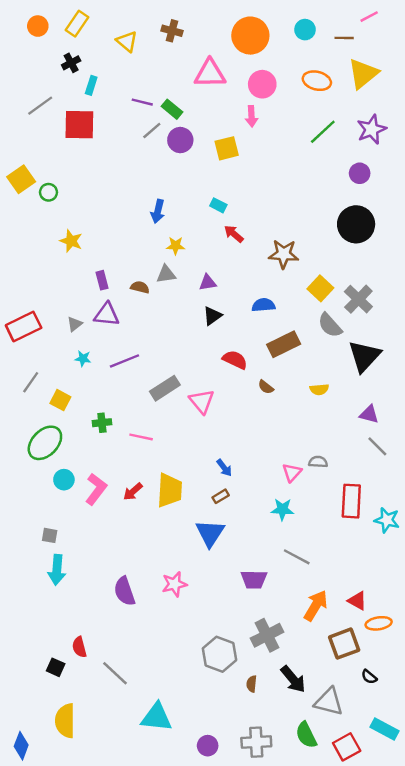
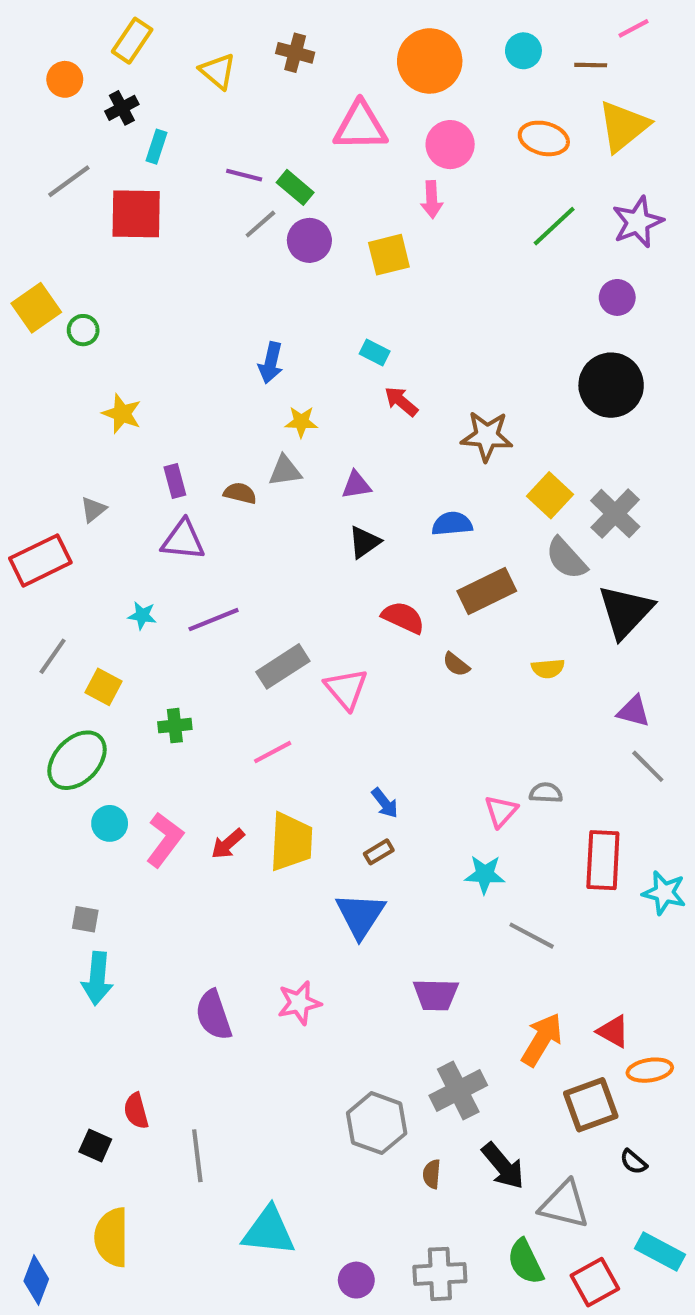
orange circle: (38, 26) -> (65, 79), moved
gray triangle: (75, 324) -> (93, 509), moved
pink line: (141, 437) -> (273, 752), moved, turned -40
gray line: (297, 557) -> (532, 936), moved
gray line: (115, 673) -> (197, 1156), turned 40

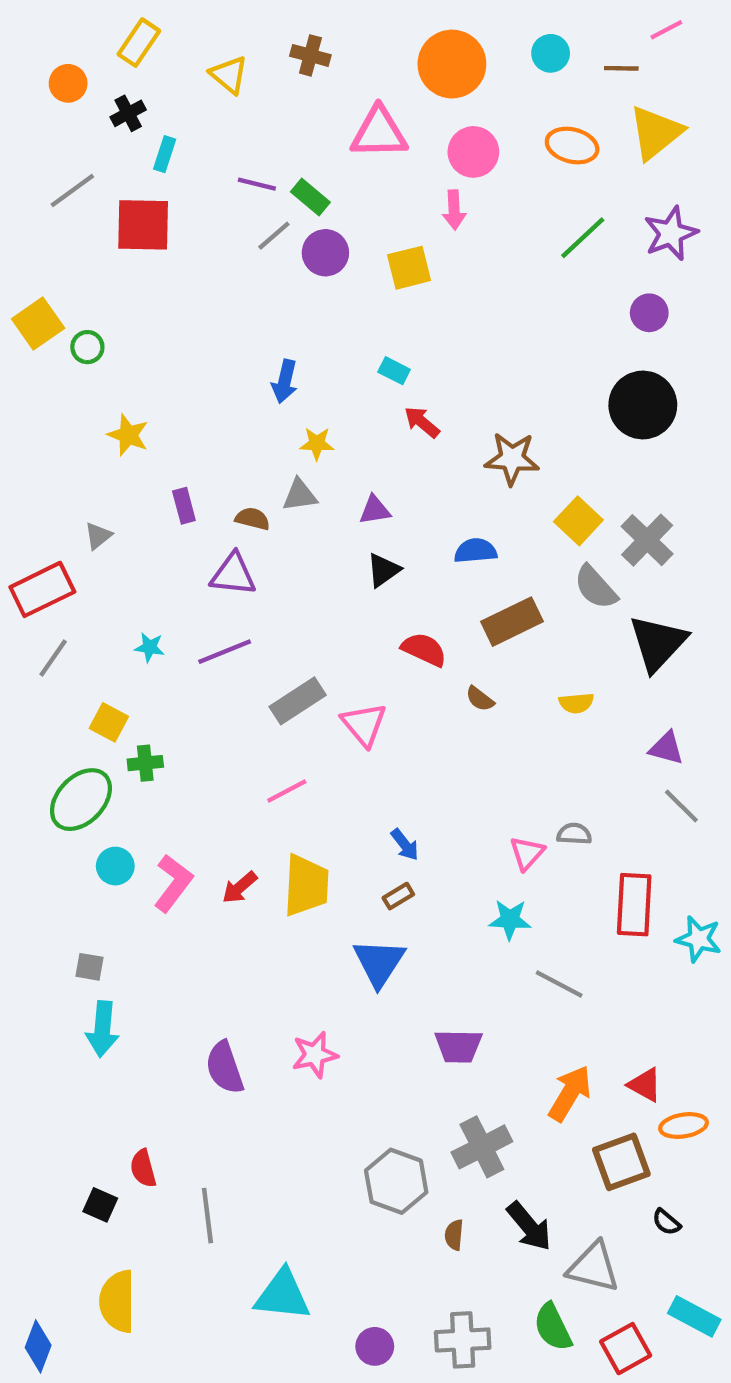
purple triangle: (183, 540) -> (233, 574), moved
gray line: (53, 656) -> (53, 658), moved
green cross: (175, 726) -> (145, 763), moved

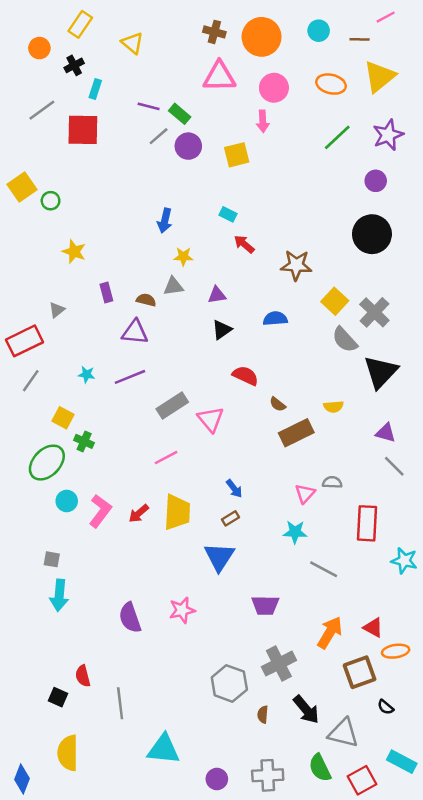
brown cross: (310, 55) -> (214, 32), moved
brown rectangle: (512, 622) -> (296, 433), moved
green cross: (145, 763) -> (84, 441), turned 30
cyan star: (699, 939) -> (404, 561), moved

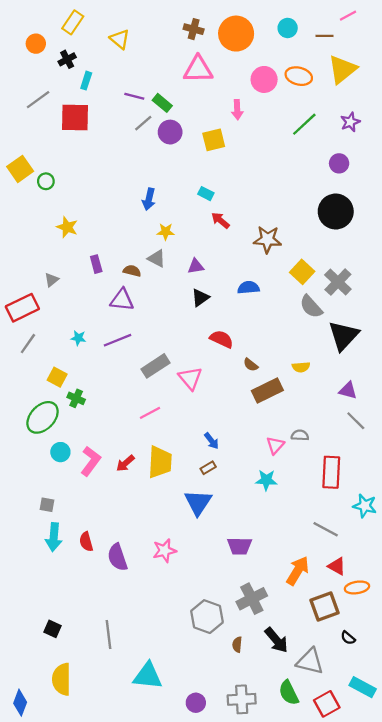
pink circle: (274, 88) -> (264, 79), moved
purple star: (388, 135) -> (350, 122), size x0.7
gray triangle: (173, 286) -> (157, 258), turned 36
gray line: (324, 569) -> (326, 529), moved
red semicircle: (83, 676) -> (86, 542), moved

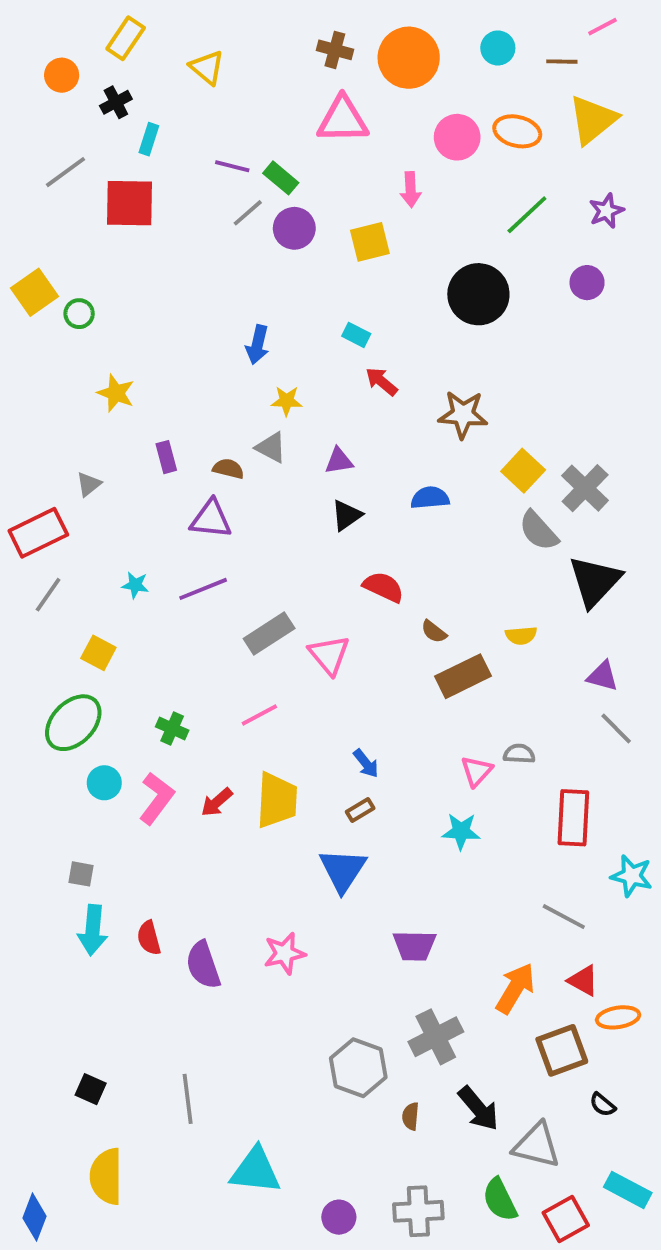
black circle: (336, 211) -> (478, 294), moved
green cross: (76, 398) -> (172, 729), moved

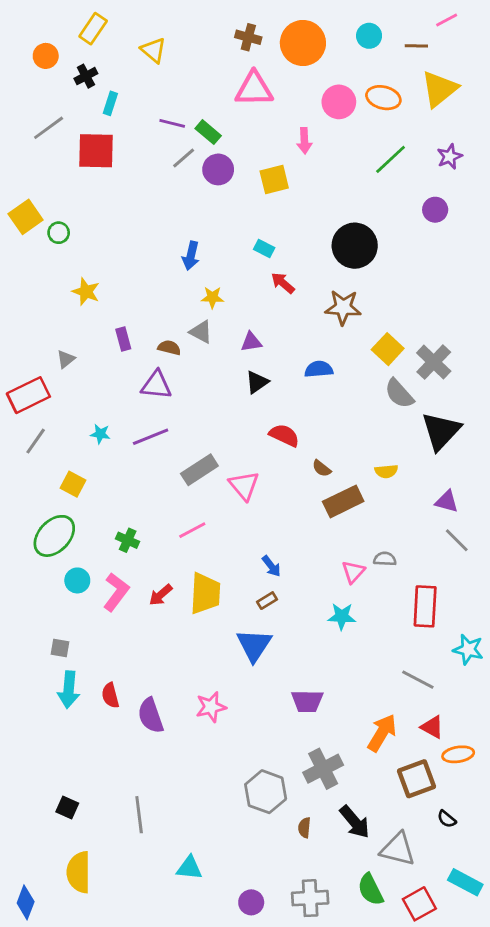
black circle: (478, 294) -> (355, 246), moved
cyan triangle: (255, 1171) -> (189, 868), size x0.7

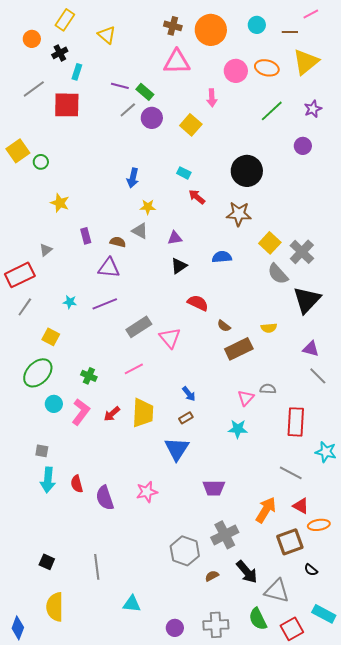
yellow square: (274, 180) -> (191, 125), turned -35
brown semicircle: (304, 828) -> (212, 576), turned 56

